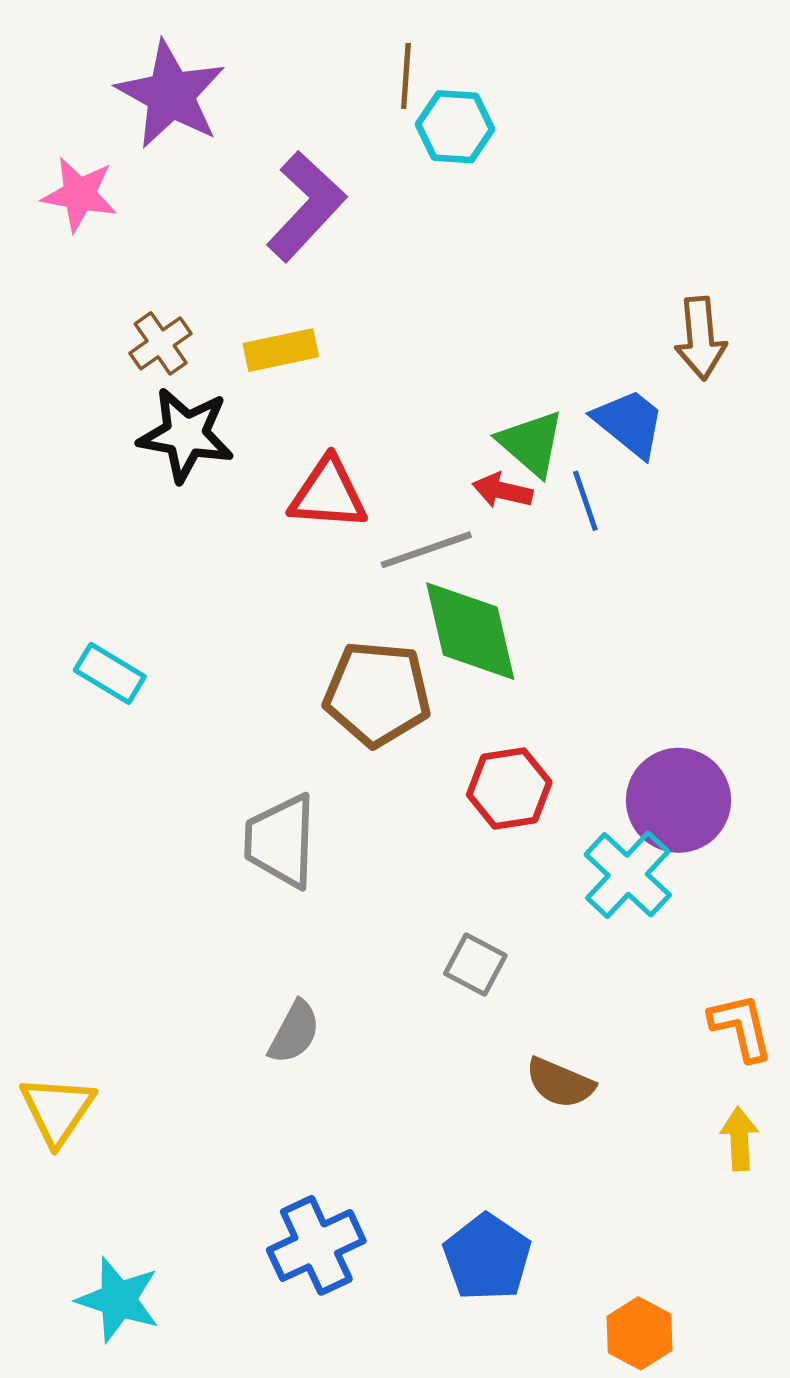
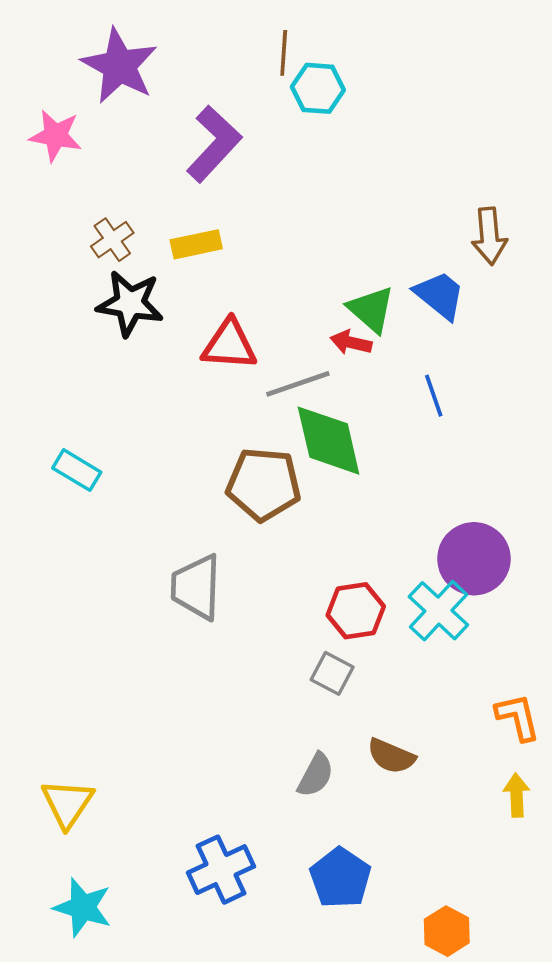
blue line: (585, 501) -> (434, 396), moved
red hexagon: (509, 788) -> (356, 611), moved
gray semicircle: (294, 1032) -> (316, 775), moved
yellow triangle: (57, 1110) -> (67, 803), moved

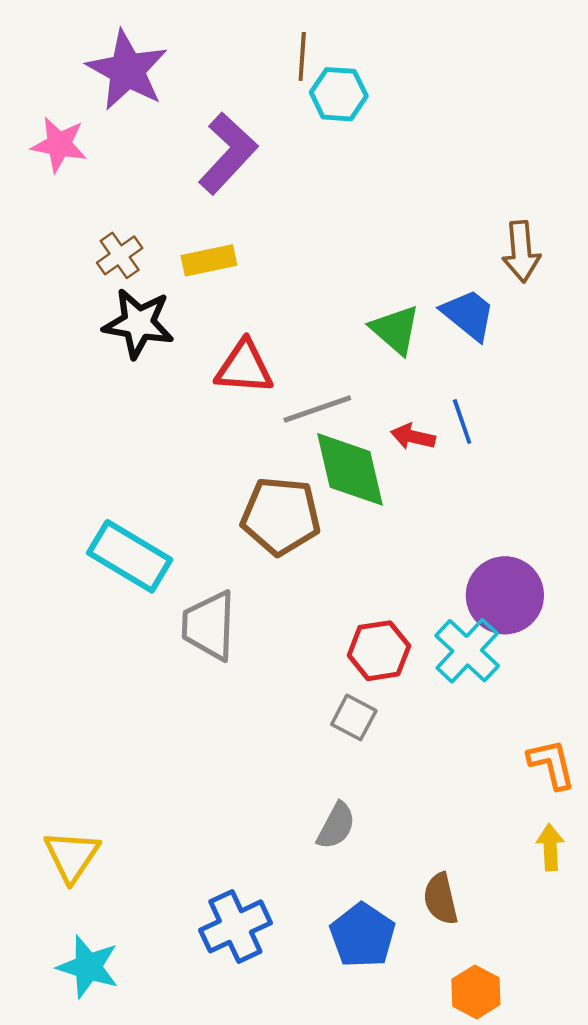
red arrow: (351, 342) -> (413, 437), moved
cyan rectangle: (77, 470) -> (130, 556), moved, size x1.6
brown semicircle: (391, 756) -> (441, 899), moved, turned 54

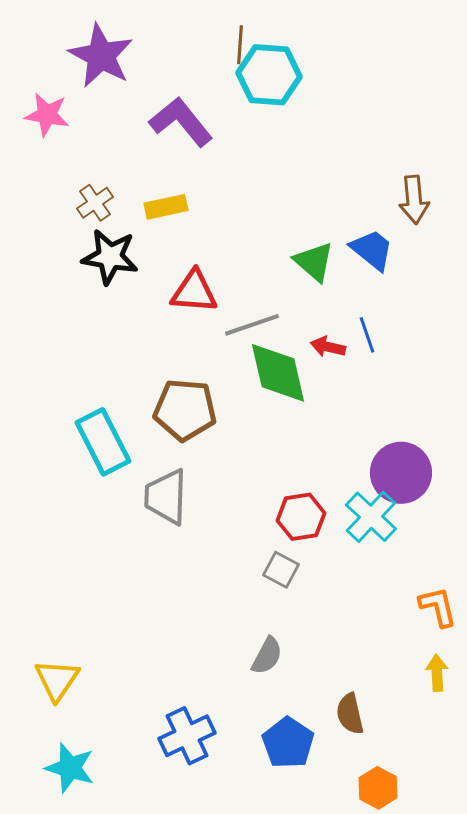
cyan hexagon: (339, 94) -> (269, 75), size x1.4
purple L-shape: (228, 153) -> (181, 122), turned -82
brown pentagon: (281, 516) -> (185, 410), moved
cyan rectangle: (130, 556) -> (103, 442), turned 32

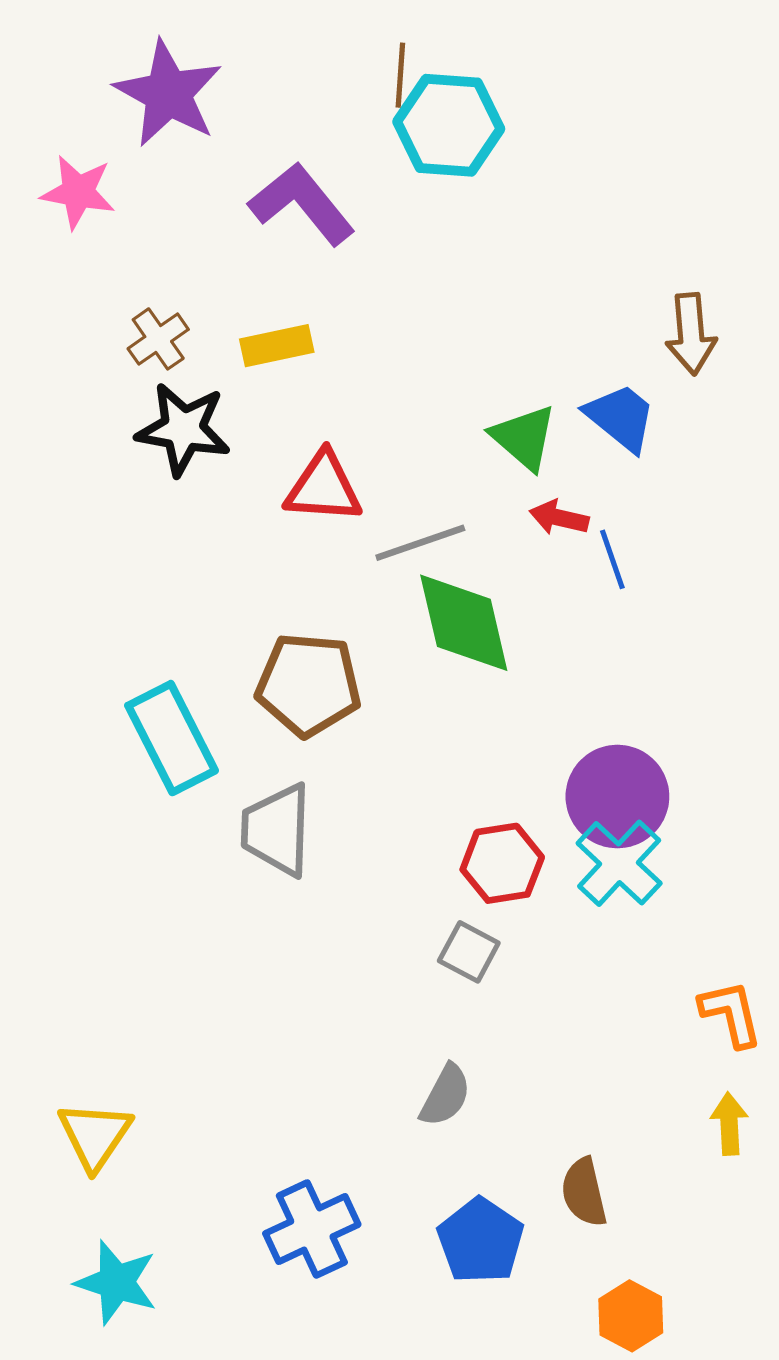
red arrow: (328, 347) -> (559, 518), moved
purple circle: (401, 473) -> (617, 797), moved

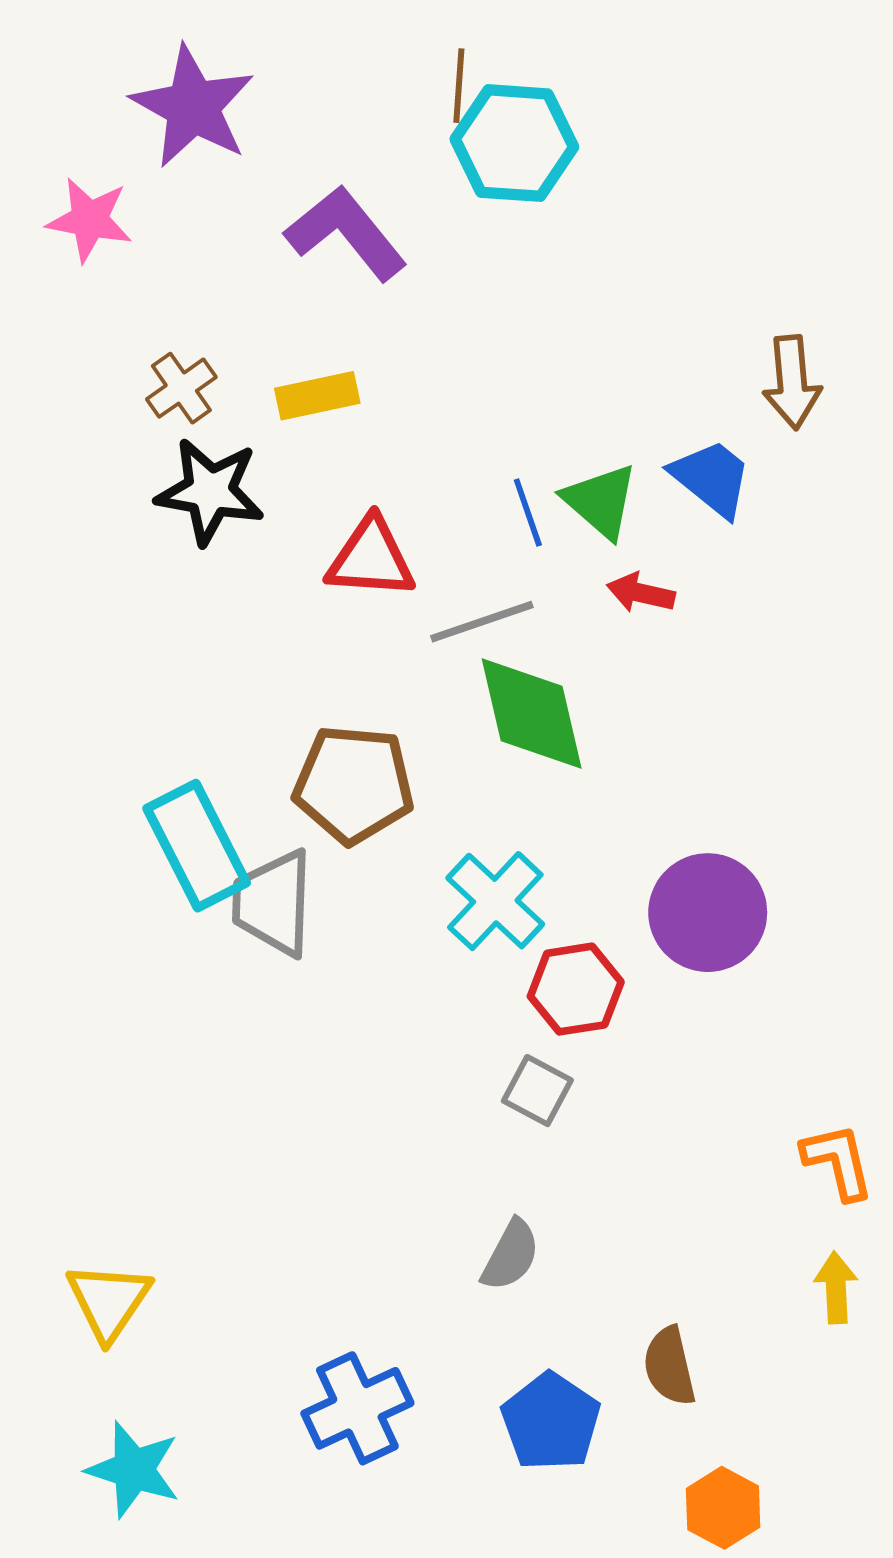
blue line: (612, 559) -> (528, 512), moved
gray trapezoid: (277, 830) -> (273, 903), moved
cyan cross: (619, 863) -> (495, 901), moved

